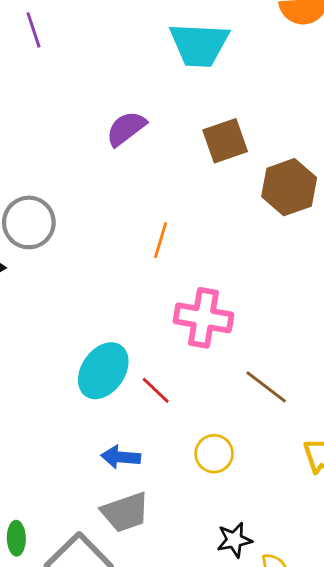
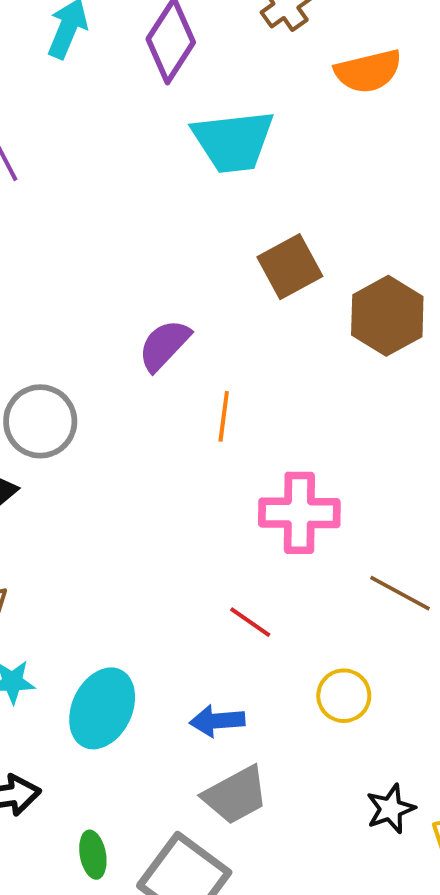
purple semicircle: (126, 129) -> (164, 345), moved
cyan ellipse: (103, 371) -> (102, 708), moved

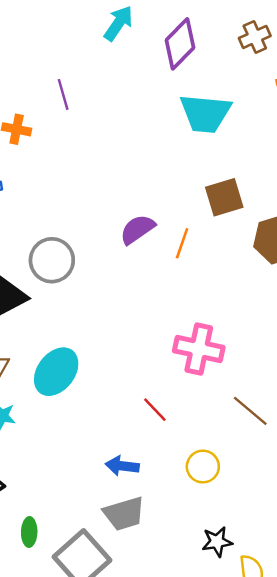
orange line: (224, 416) -> (182, 243), moved
cyan ellipse: (102, 708) -> (56, 372), moved

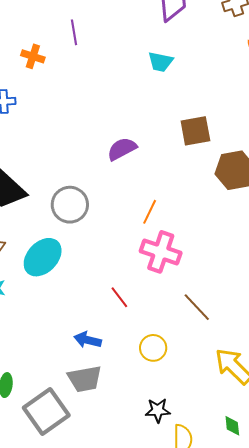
cyan trapezoid: (205, 113) -> (161, 62), moved, size x0.6
orange line: (182, 243) -> (150, 212), moved
gray circle: (52, 260) -> (70, 205), moved

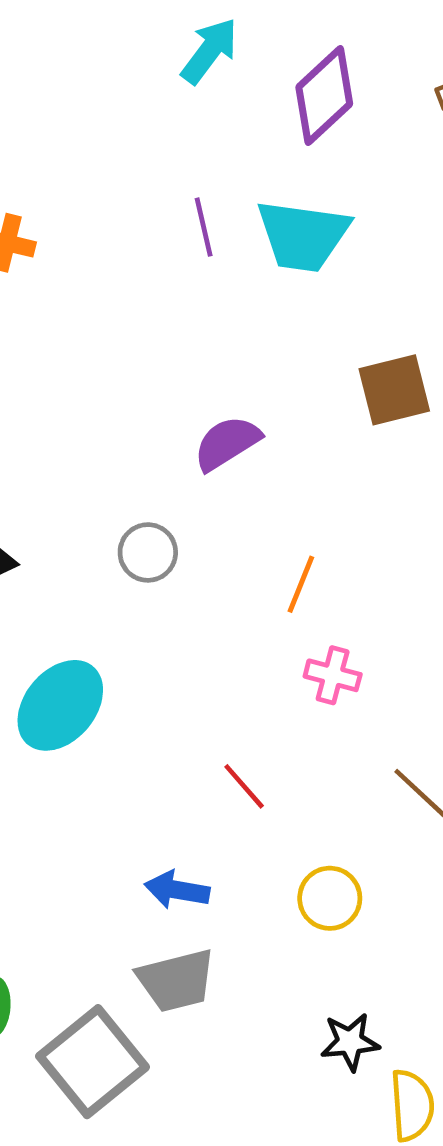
purple line: (74, 32) -> (204, 227), moved
cyan trapezoid: (161, 62) -> (303, 236), size x1.6
gray circle: (70, 205) -> (148, 552), moved, size x0.7
pink cross: (161, 252) -> (333, 675), size x0.6

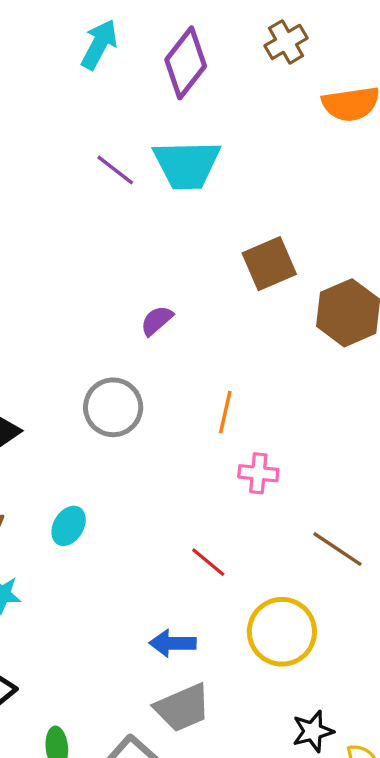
purple line: (204, 227) -> (115, 170), turned -30
purple semicircle: (227, 443) -> (157, 321), size x0.7
gray circle: (148, 552) -> (113, 407), size x1.4
cyan ellipse: (60, 705) -> (69, 526), size x0.6
yellow circle: (330, 898) -> (282, 632), size x1.5

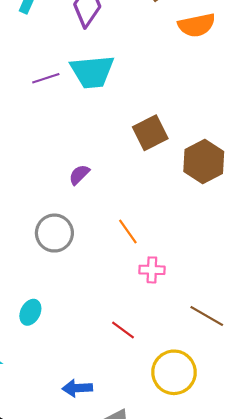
purple line: (115, 170) -> (46, 78), turned -52
orange line: (225, 412) -> (128, 232), turned -44
blue arrow: (173, 643) -> (77, 388), moved

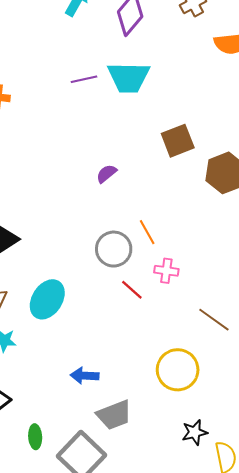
gray circle: (54, 233) -> (114, 249), moved
cyan ellipse: (30, 312) -> (47, 299), size x1.6
red line: (123, 330) -> (132, 290), moved

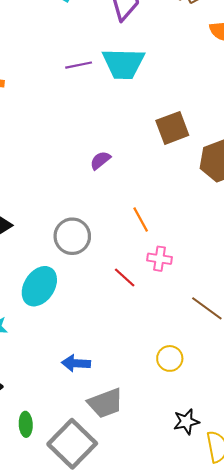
gray circle: (114, 249) -> (72, 236), moved
yellow circle: (178, 370) -> (170, 358), size x0.6

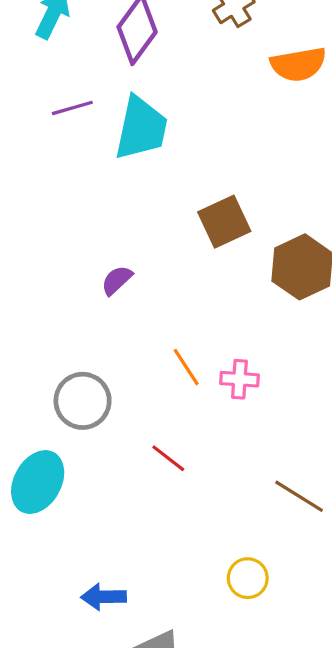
cyan trapezoid: (123, 64) -> (141, 128), turned -75
purple line: (79, 65) -> (72, 108), moved
pink cross: (160, 259) -> (239, 379), moved

